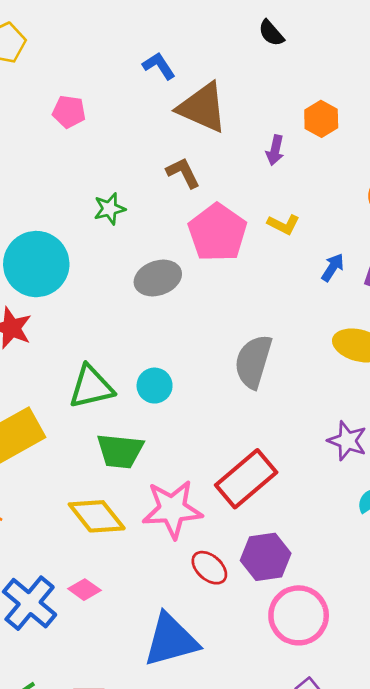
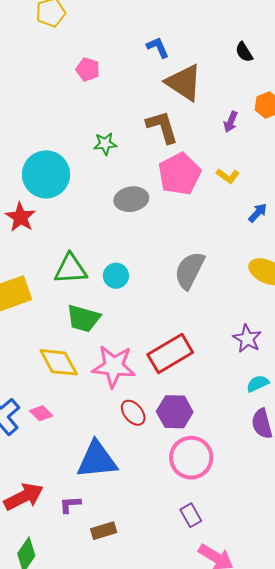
black semicircle: (271, 33) -> (244, 52), moved
brown L-shape: (183, 173) -> (162, 127), size x1.4

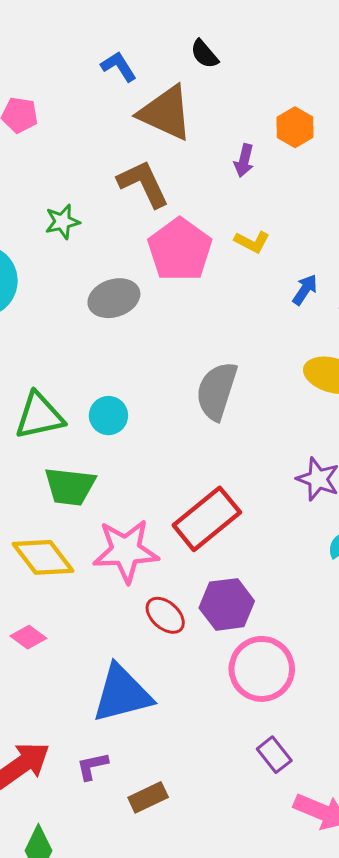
black semicircle: (244, 52) -> (204, 54), moved

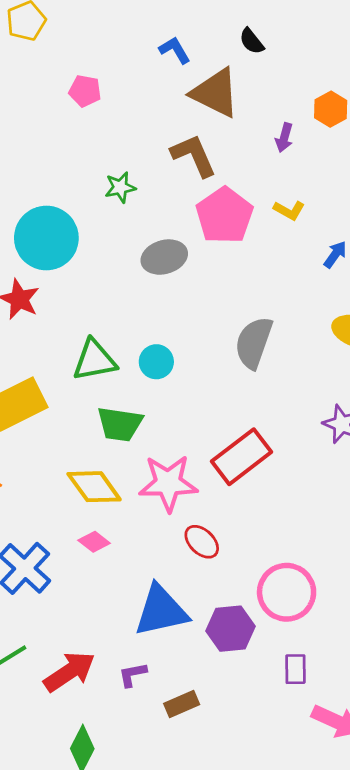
purple hexagon: (227, 604) -> (231, 629), moved
pink diamond: (28, 637) -> (94, 542), moved
purple rectangle: (274, 755) -> (295, 669), turned 36

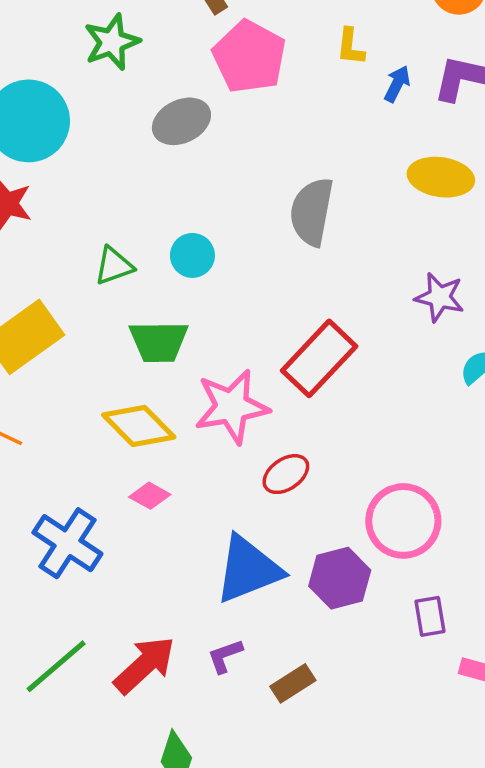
green star: (120, 187) -> (112, 42), size x1.4
yellow L-shape: (289, 210) -> (350, 47), moved, turned 76
green triangle: (94, 360) -> (114, 266), size x0.7
red ellipse: (202, 542) -> (286, 474), turned -69

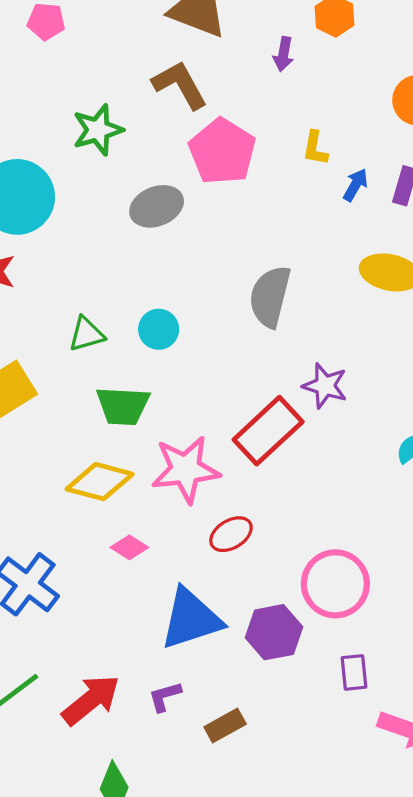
purple star: (440, 297) -> (325, 386), moved
yellow diamond: (139, 426) -> (100, 482), turned -34
pink diamond: (150, 496) -> (129, 547), moved

